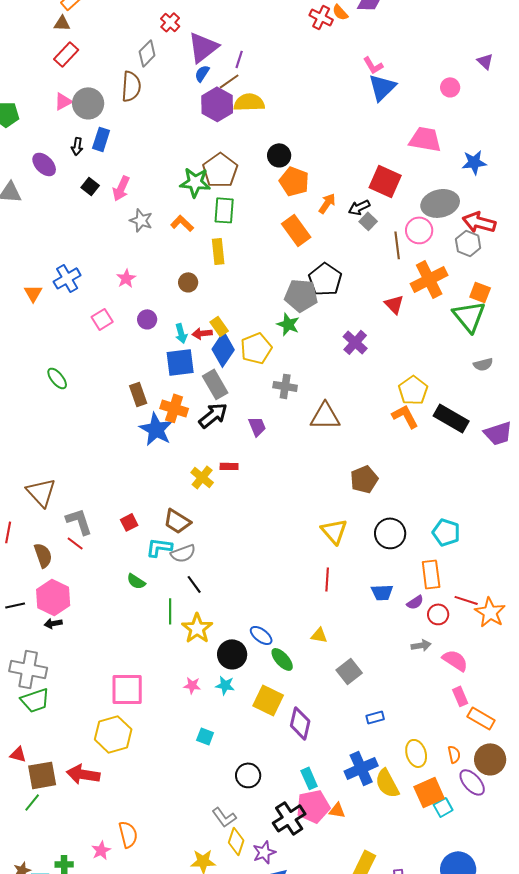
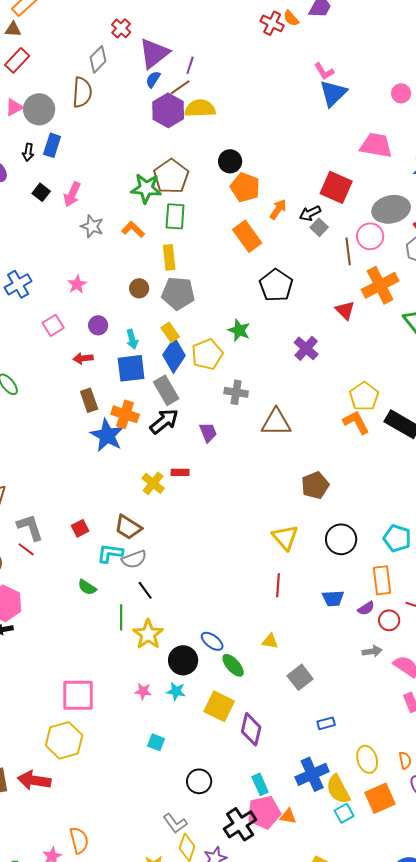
gray pentagon: (301, 295) -> (178, 293), moved
red arrow: (202, 333) -> (83, 358), moved
cyan square: (443, 807) -> (344, 813), moved

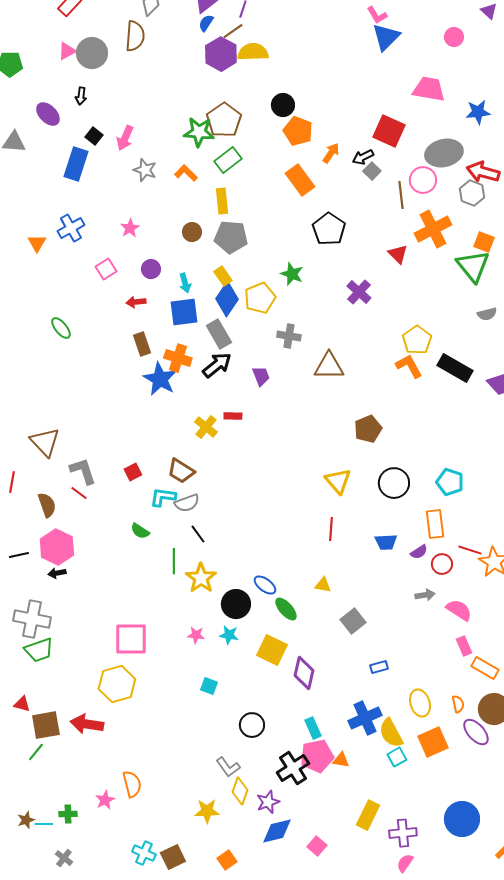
blue rectangle: (52, 145) -> (76, 164), moved, size x1.4
green rectangle: (175, 216) -> (228, 160), turned 48

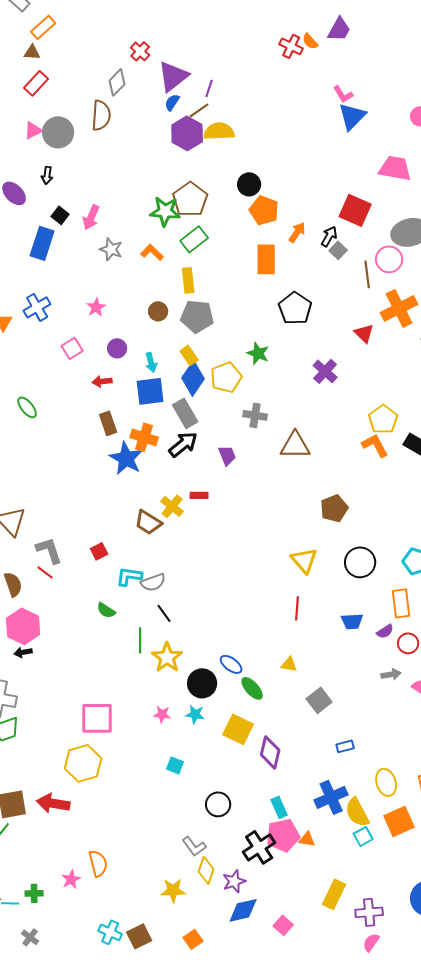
black arrow: (363, 157) -> (329, 236), turned 145
orange rectangle: (300, 180) -> (266, 259), turned 36
brown trapezoid: (181, 471) -> (148, 522), moved

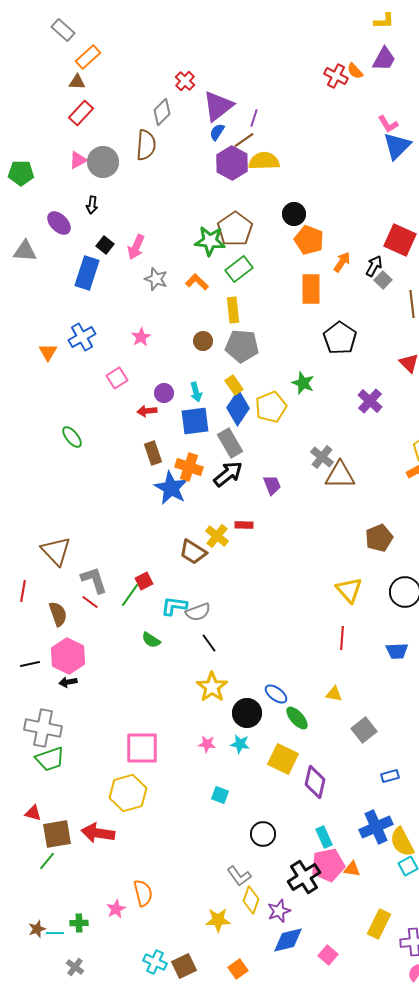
purple circle: (117, 348) -> (164, 393), moved
gray cross: (255, 415) -> (322, 457), moved, turned 30
green line: (140, 640) -> (130, 595), moved, turned 35

